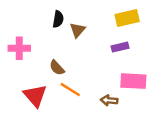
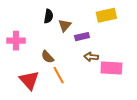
purple rectangle: (120, 47) -> (82, 37), moved
orange line: (70, 90) -> (59, 75), turned 30
brown arrow: (109, 100) -> (91, 57), moved

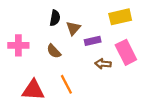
brown semicircle: (47, 57) -> (54, 51), moved
pink rectangle: (111, 68) -> (126, 52), moved, turned 60
red triangle: (29, 80) -> (33, 90), turned -45

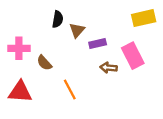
yellow rectangle: (120, 17) -> (144, 18), moved
brown semicircle: (54, 51) -> (44, 63), moved
red triangle: (33, 90) -> (20, 92), moved

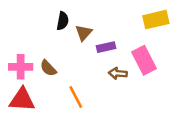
pink cross: (19, 48) -> (21, 67), moved

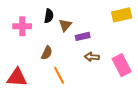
pink rectangle: (144, 60) -> (122, 65), moved
pink cross: (21, 67) -> (22, 26), moved
brown semicircle: (48, 68) -> (47, 53), moved, turned -112

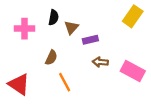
yellow rectangle: (122, 15) -> (133, 16), turned -42
pink rectangle: (122, 65) -> (133, 71), turned -35
red triangle: (17, 77) -> (19, 84), turned 30

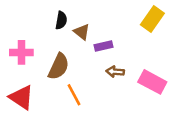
brown triangle: (71, 27) -> (82, 32), turned -32
pink cross: (25, 29) -> (21, 52), moved
brown semicircle: (51, 58) -> (59, 67), size x1.5

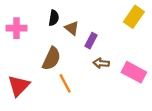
purple rectangle: (104, 46) -> (91, 41), turned -49
pink cross: (21, 52) -> (16, 28), moved
red triangle: (21, 97) -> (19, 86), turned 40

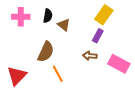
yellow rectangle: (134, 17) -> (104, 15), moved
pink cross: (16, 28) -> (21, 17), moved
purple rectangle: (91, 41) -> (98, 36), moved

